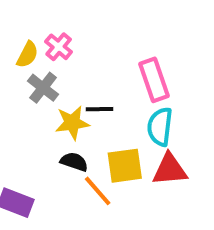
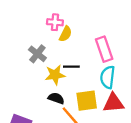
pink cross: (59, 47) -> (55, 22), moved, turned -35
yellow semicircle: (27, 55) -> (65, 34), moved

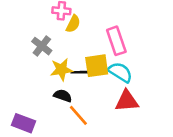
black line: (71, 67) -> (80, 72), moved
cyan semicircle: (108, 77) -> (120, 72), turned 115
yellow square: (87, 101) -> (97, 66), moved

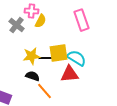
pink rectangle: (116, 41) -> (82, 20), moved
gray cross: (42, 46) -> (17, 25), moved
red triangle: (127, 101) -> (70, 74), moved

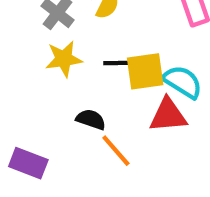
yellow star: (32, 56) -> (64, 59), moved
black line: (46, 58) -> (118, 63), moved

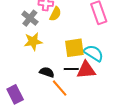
black line: (118, 63) -> (71, 69), moved
purple rectangle: (28, 163) -> (15, 94), turned 42

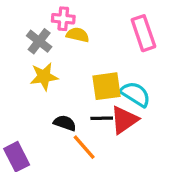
yellow semicircle: (55, 14) -> (78, 35), turned -104
red triangle: (86, 70) -> (124, 120), turned -30

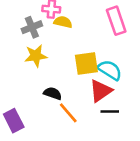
gray cross: (39, 41) -> (32, 27), turned 30
black line: (102, 118) -> (110, 112), moved

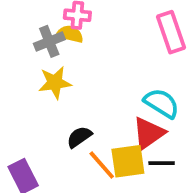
yellow semicircle: (63, 22) -> (70, 34), moved
yellow square: (86, 64) -> (128, 161), moved
black semicircle: (53, 93) -> (79, 137), turned -54

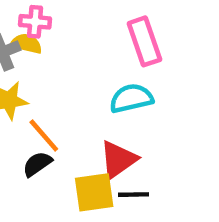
cyan semicircle: (162, 103) -> (131, 98), moved, turned -45
orange line: (102, 165) -> (44, 135), moved

